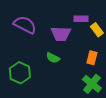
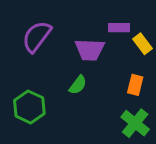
purple semicircle: (25, 25) -> (37, 36), turned -80
green semicircle: (53, 58) -> (78, 85), turned -80

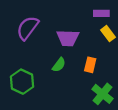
purple rectangle: (119, 28) -> (101, 13), moved
orange rectangle: (135, 85) -> (90, 65), moved

